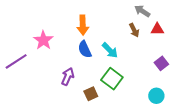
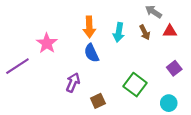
cyan arrow: (110, 50) -> (119, 32), moved, turned 54
green square: (112, 79) -> (135, 85), moved

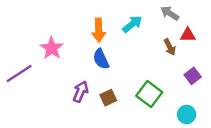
cyan arrow: (119, 32) -> (132, 24), moved, turned -138
brown arrow: (145, 32) -> (170, 47), moved
brown square: (98, 101) -> (108, 98), moved

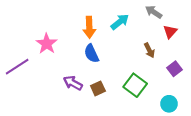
red triangle: (188, 35) -> (170, 32), turned -48
brown arrow: (170, 47) -> (149, 50), moved
purple arrow: (81, 92) -> (73, 83), turned -84

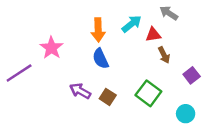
red triangle: (170, 32) -> (153, 35), moved, turned 40
brown square: (98, 88) -> (108, 97), turned -32

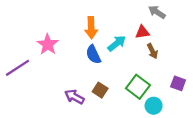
cyan arrow: (132, 24) -> (117, 43), moved
purple square: (192, 75) -> (178, 83), moved, turned -32
purple arrow: (80, 91) -> (74, 97), moved
cyan circle: (186, 114) -> (154, 106), moved

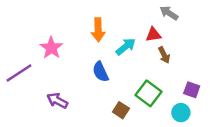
blue semicircle: (93, 54) -> (101, 72), moved
brown square: (100, 90) -> (121, 110), moved
purple arrow: (74, 97) -> (57, 101), moved
cyan circle: (154, 106) -> (181, 113), moved

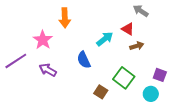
orange arrow: (98, 30) -> (65, 18), moved
red triangle: (153, 35) -> (128, 29), turned 40
brown arrow: (164, 55) -> (137, 46), turned -80
purple arrow: (57, 101) -> (48, 70), moved

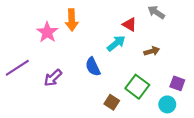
red triangle: (128, 29) -> (130, 24), moved
pink star: (43, 40) -> (47, 32), moved
purple arrow: (48, 70) -> (53, 78), turned -72

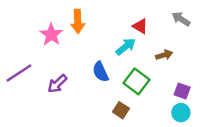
gray arrow: (156, 12) -> (181, 19), moved
purple square: (177, 83) -> (182, 91), moved
green square: (137, 87) -> (137, 81), moved

